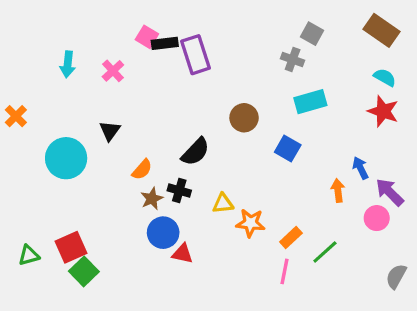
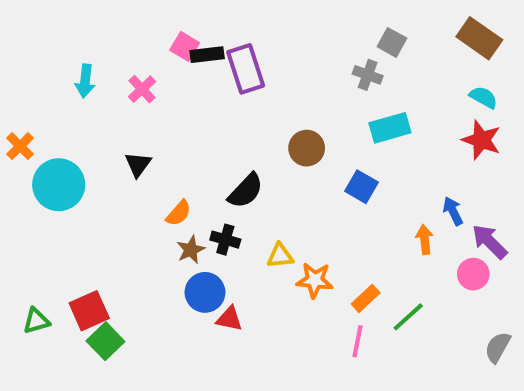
cyan circle: (66, 158) -> (59, 185), moved

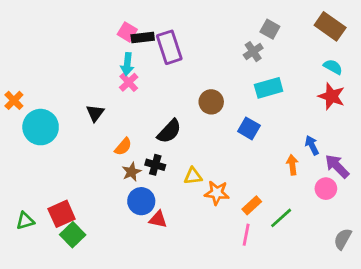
gray cross: (368, 75) -> (253, 52), turned 36
cyan arrow: (85, 81) -> (127, 64), moved
pink cross: (142, 89) -> (129, 82), moved

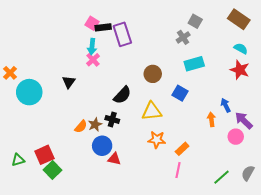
orange semicircle: (123, 147) -> (81, 127), moved
yellow triangle: (193, 176) -> (152, 111), moved, size x1.5
green line: (281, 218) -> (222, 177), moved

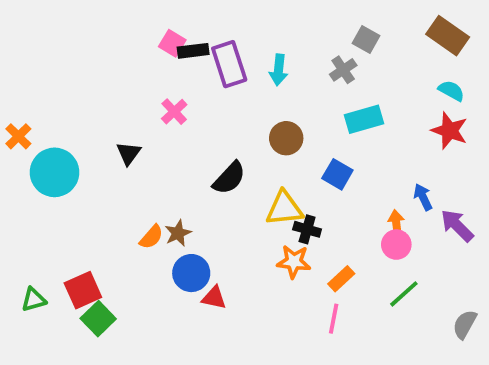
cyan arrow: (92, 47) -> (279, 70), moved
black cross: (112, 119) -> (307, 229), moved
pink circle: (236, 137) -> (396, 245), moved
green line: (222, 177) -> (404, 294), moved

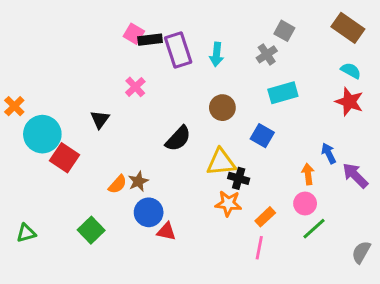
pink circle: (396, 245) -> (305, 204), moved
red square: (83, 290) -> (64, 158), moved, turned -32
green square: (98, 319) -> (91, 230), moved

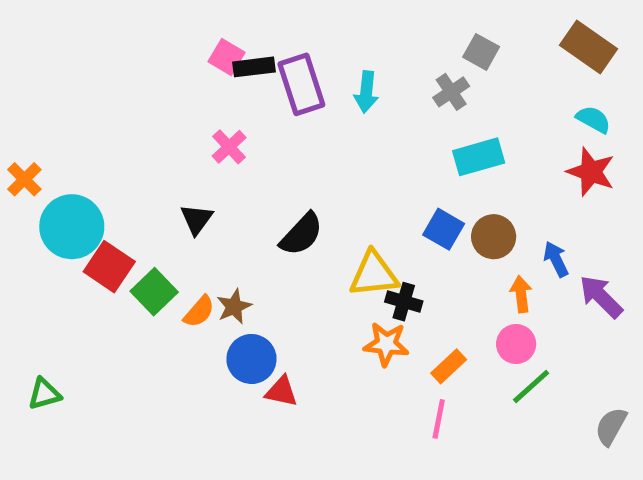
brown circle: (222, 108) -> (494, 237), moved
black triangle: (100, 119) -> (197, 219), moved
green square: (91, 230) -> (154, 292), moved

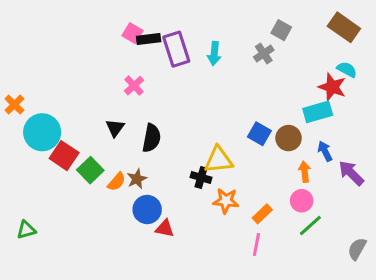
cyan rectangle: (479, 157) -> (318, 112), moved
red star: (591, 172) -> (332, 87), moved
black semicircle: (301, 234) -> (151, 138), moved, turned -32
black cross: (404, 302) -> (201, 177), moved

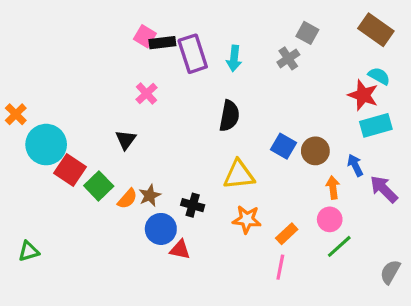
cyan rectangle: (318, 112) -> (376, 125), moved
black semicircle: (151, 138) -> (229, 116), moved
black cross: (201, 177) -> (193, 205), moved

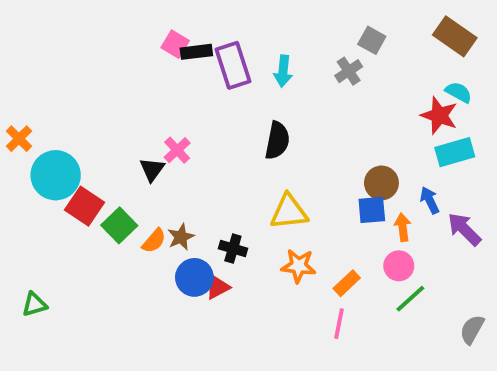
pink cross: (146, 94) -> (177, 150), moved
blue square: (283, 146) -> (372, 210), moved, turned -35
red triangle: (180, 250) -> (218, 287), moved, turned -40

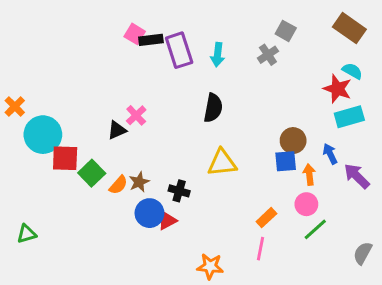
black triangle: (152, 169) -> (117, 130), turned 30
red square: (85, 206) -> (65, 158), turned -32
orange star: (299, 266) -> (210, 266), moved

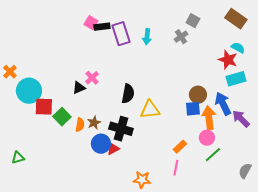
black semicircle: (213, 108) -> (128, 94), moved
blue arrow: (330, 154) -> (223, 104), size x1.6
orange arrow: (309, 175) -> (209, 118), size x1.6
orange semicircle: (118, 185) -> (80, 125), turned -32
black cross: (179, 191) -> (121, 129), size x1.6

